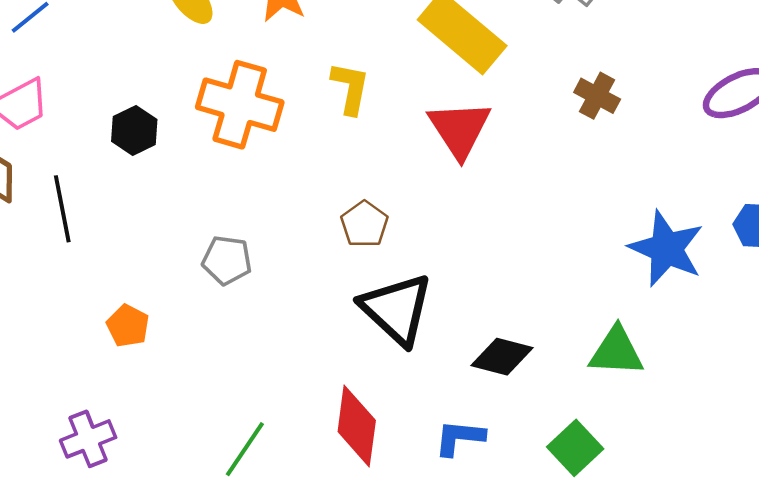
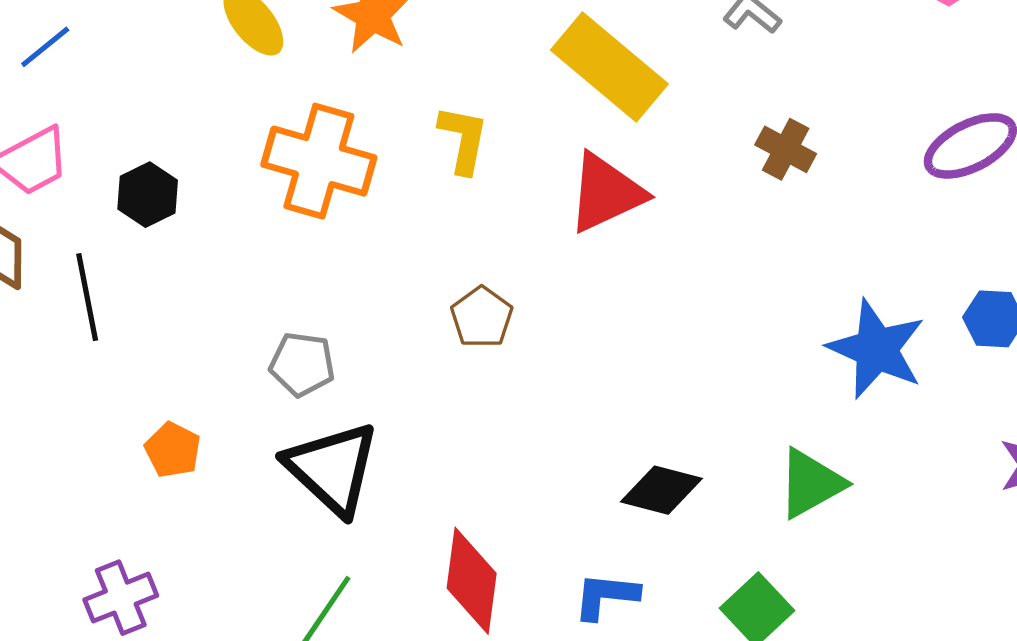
red triangle: (460, 129) -> (606, 193), turned 38
black hexagon: (134, 130) -> (148, 195), moved
black triangle: (397, 309) -> (332, 468), moved
green triangle: (616, 351) -> (811, 483), turned -32

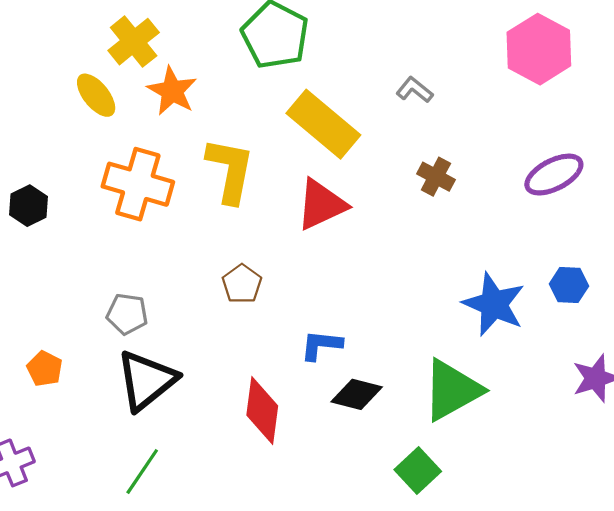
yellow L-shape: (463, 139) -> (230, 170), size x1.5
black triangle: (332, 468) -> (146, 380), turned 38
green triangle: (811, 483) -> (452, 390), size x1.4
red diamond: (472, 581) -> (262, 410), moved
blue L-shape: (606, 596) -> (321, 345), moved

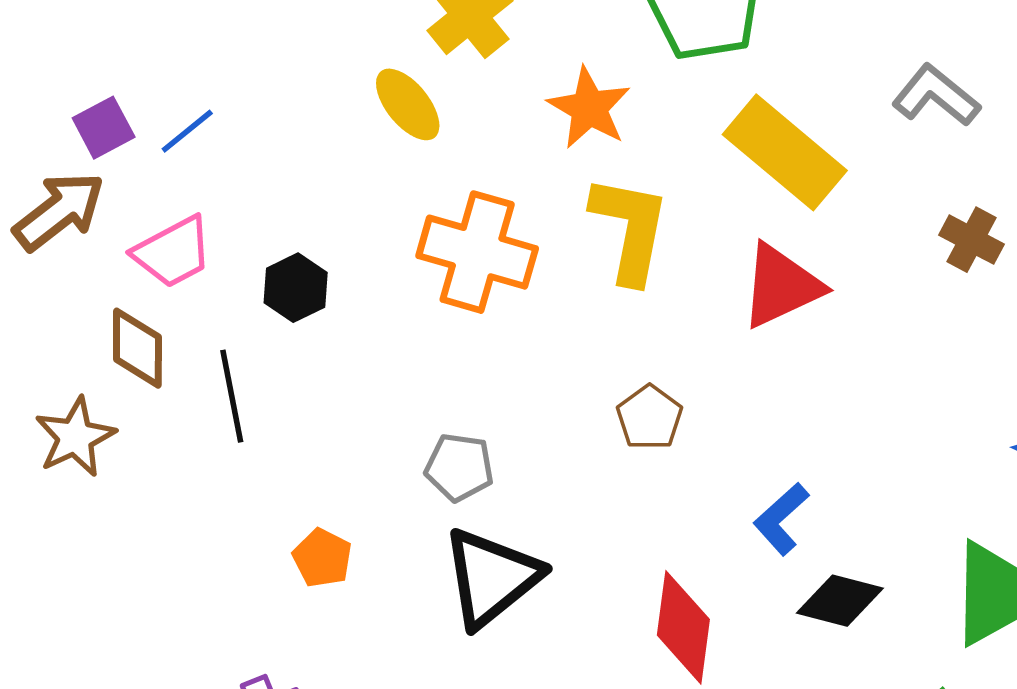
gray L-shape: (415, 90) -> (936, 96), size x1.4
orange star: (172, 91) -> (589, 108), moved
blue L-shape: (321, 345) -> (781, 519), turned -48

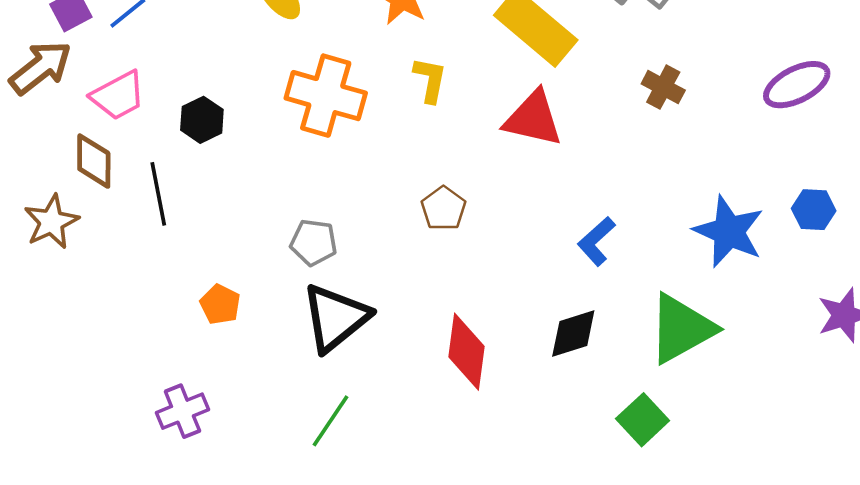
yellow L-shape: (630, 229) -> (430, 80), size x0.6
red triangle: (781, 286) -> (533, 119), turned 38
blue L-shape: (781, 519) -> (596, 241), moved
black diamond: (840, 601) -> (573, 333), turned -32

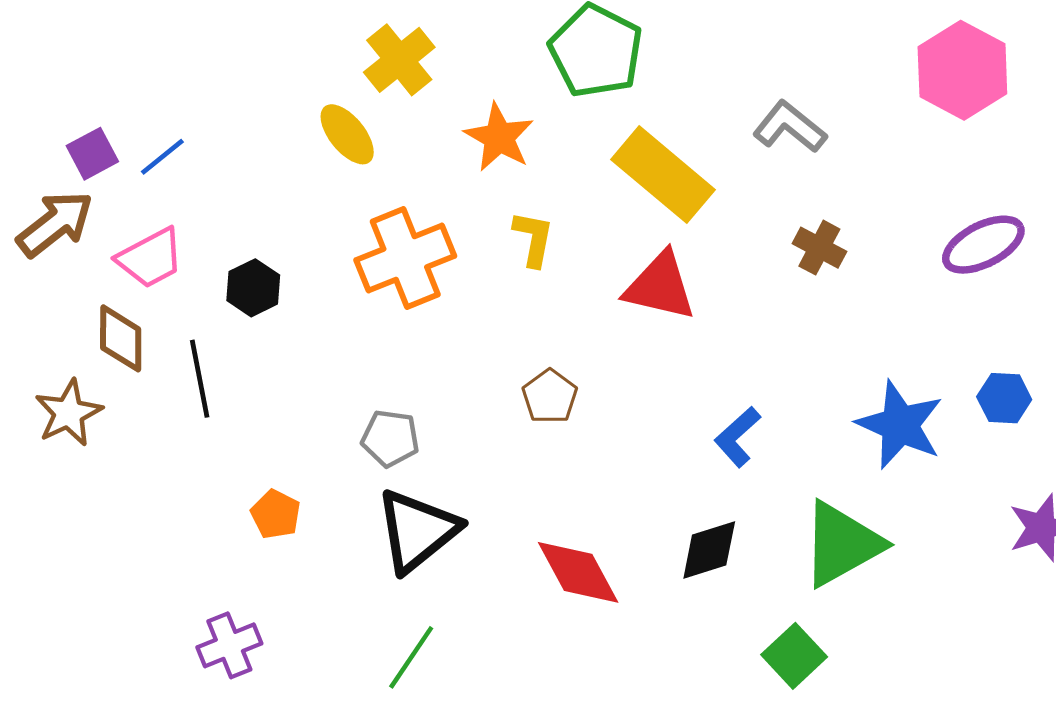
orange cross: (326, 96) -> (405, 258), turned -38
red diamond: (467, 352) -> (578, 572), turned -36

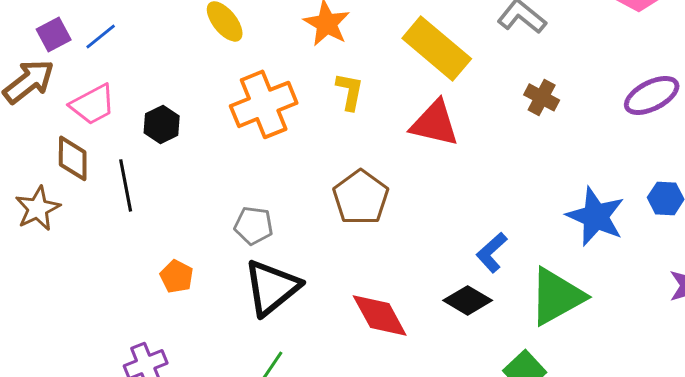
brown pentagon: (550, 397) -> (361, 197), size x1.5
blue L-shape: (737, 437) -> (492, 252), moved
black diamond: (709, 550) -> (468, 300), turned 48

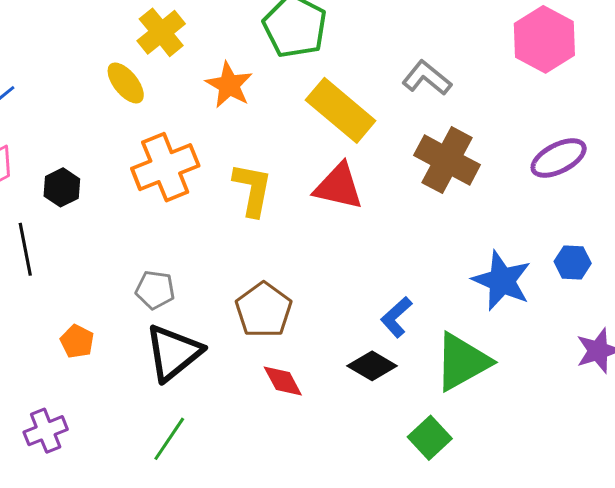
yellow L-shape: (350, 91) -> (252, 189), moved, size x1.4
brown cross: (542, 97) -> (447, 160), size x1.8
brown pentagon: (361, 197) -> (264, 310), moved
red diamond: (380, 315) -> (283, 381), size x0.7

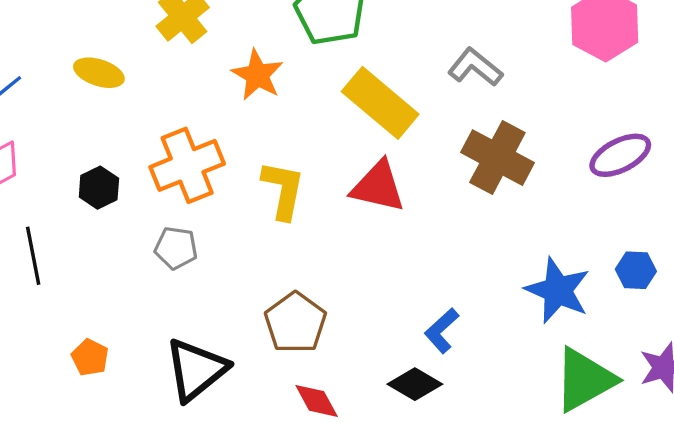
yellow ellipse: (126, 83) -> (99, 73), moved, turned -33
black hexagon: (62, 187) -> (99, 188), moved
gray pentagon: (155, 290) -> (176, 248), moved
green triangle: (462, 362) -> (585, 380), moved

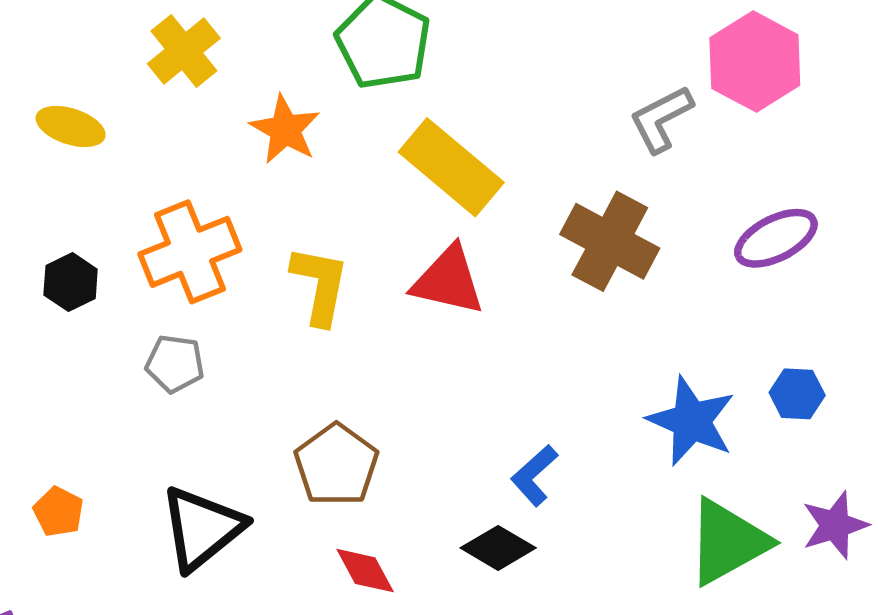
gray L-shape: (475, 67) -> (661, 119), moved, turned -66

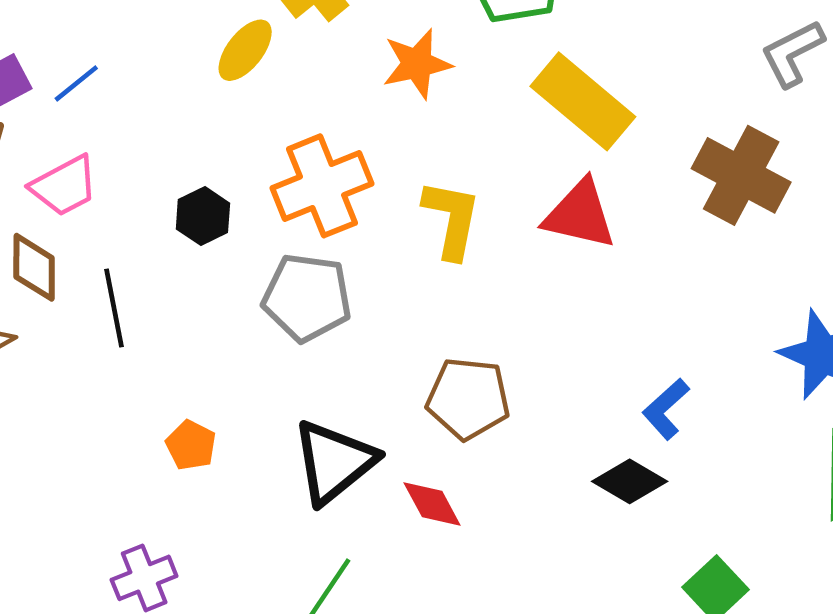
yellow ellipse: (71, 126) -> (245, 50), moved, turned -70
orange star: (285, 130) -> (417, 64), turned 30
gray pentagon: (175, 364) -> (307, 297), size x1.5
brown pentagon: (336, 465) -> (468, 398), turned -30
red diamond: (365, 571) -> (432, 504), moved

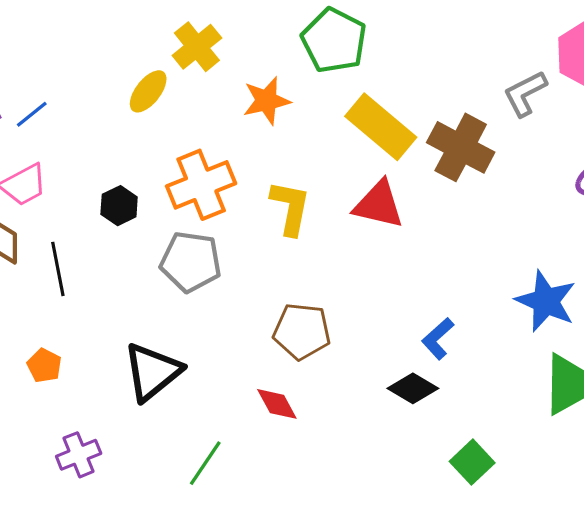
brown cross: (741, 175) -> (461, 147), moved
orange pentagon: (191, 445) -> (44, 366), moved
black triangle: (334, 462) -> (152, 372), moved

